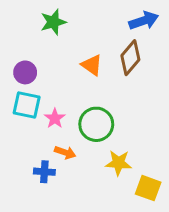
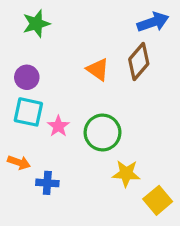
green star: (53, 22) -> (36, 24), moved
orange arrow: (65, 152) -> (19, 162), moved
yellow square: (148, 188) -> (158, 200), turned 30

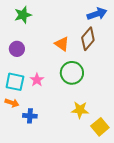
cyan square: (28, 112) -> (15, 82), moved
green circle: (103, 132) -> (72, 73), moved

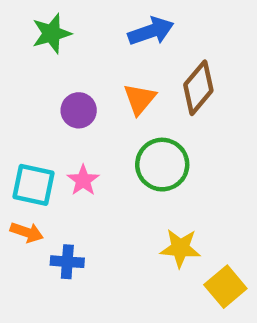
blue arrow: (97, 14) -> (151, 31), moved
orange triangle: (62, 44) -> (140, 99), turned 35
purple circle: (17, 49) -> (79, 110), moved

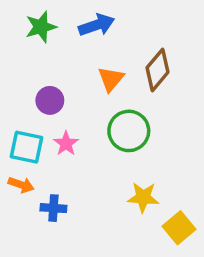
blue arrow: (151, 31) -> (96, 25), moved
purple circle: (79, 110) -> (50, 100), moved

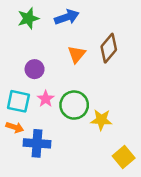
green circle: (129, 131) -> (74, 105), moved
yellow star: (143, 197) -> (101, 120), moved
blue cross: (53, 208) -> (37, 143), size x1.5

